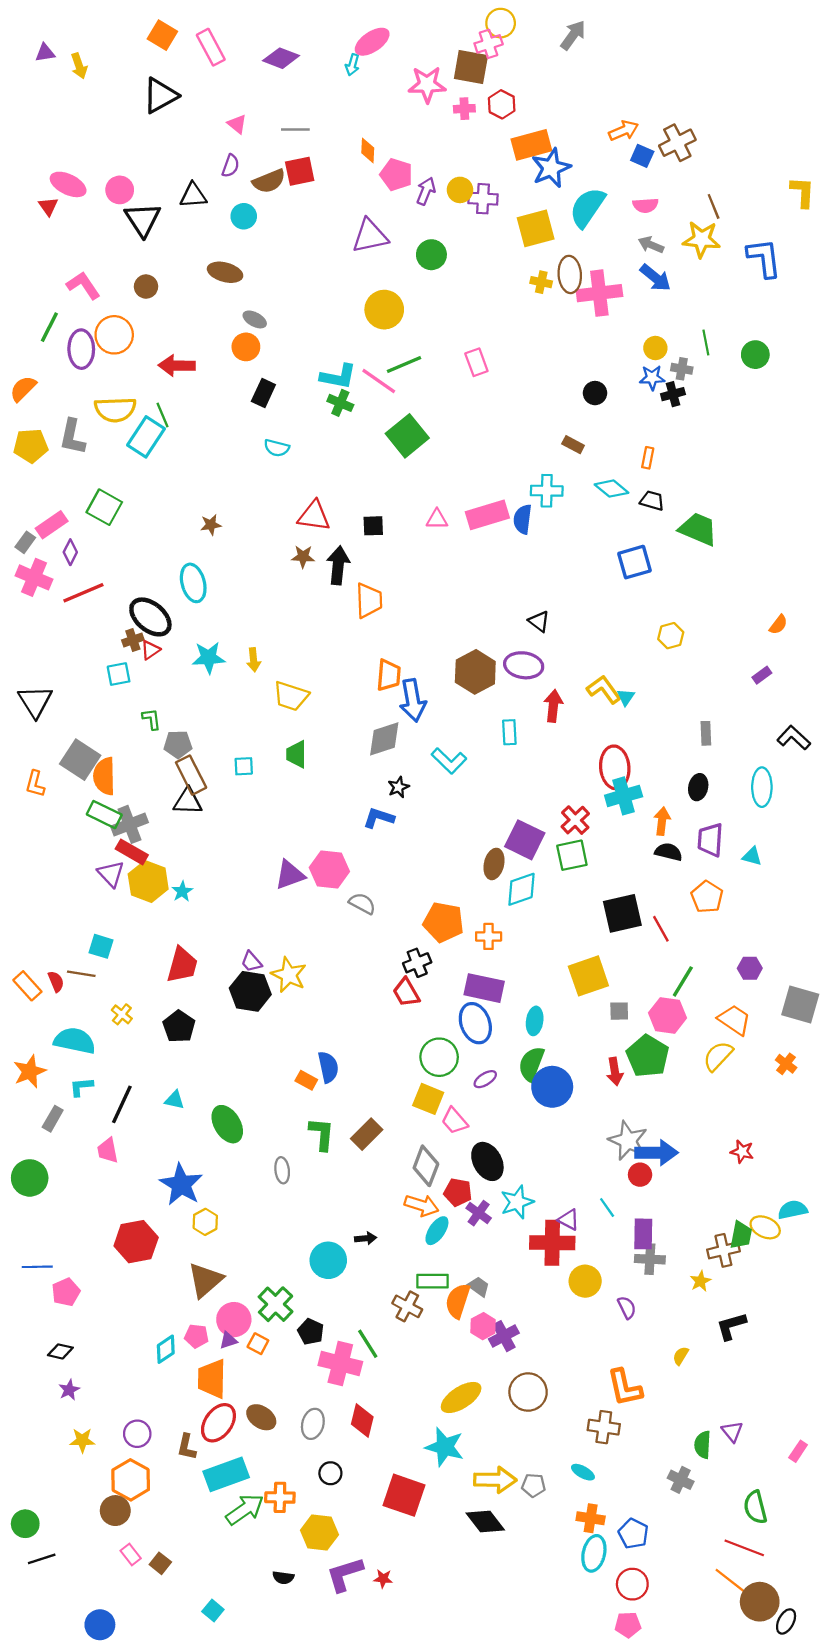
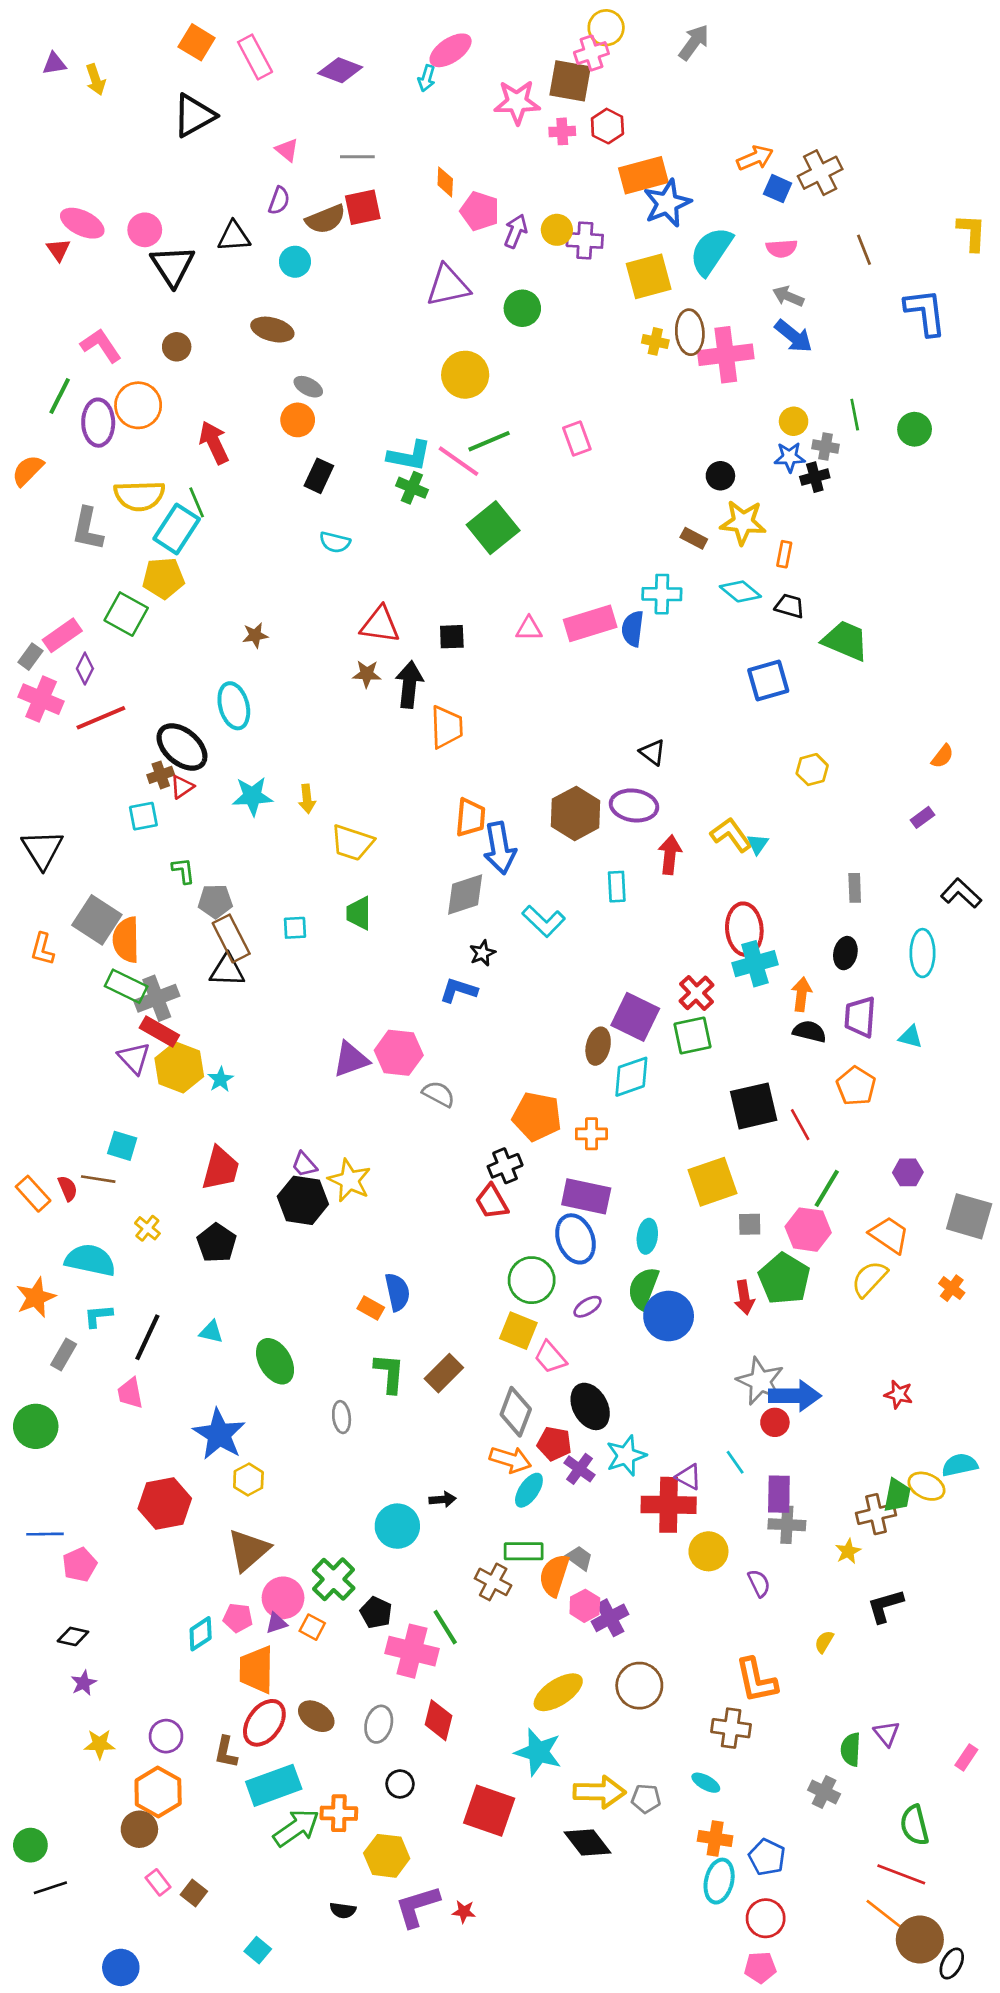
yellow star: (701, 239) -> (743, 522), moved
red arrow: (177, 366) -> (214, 443), turned 64
yellow pentagon: (31, 446) -> (163, 578), moved

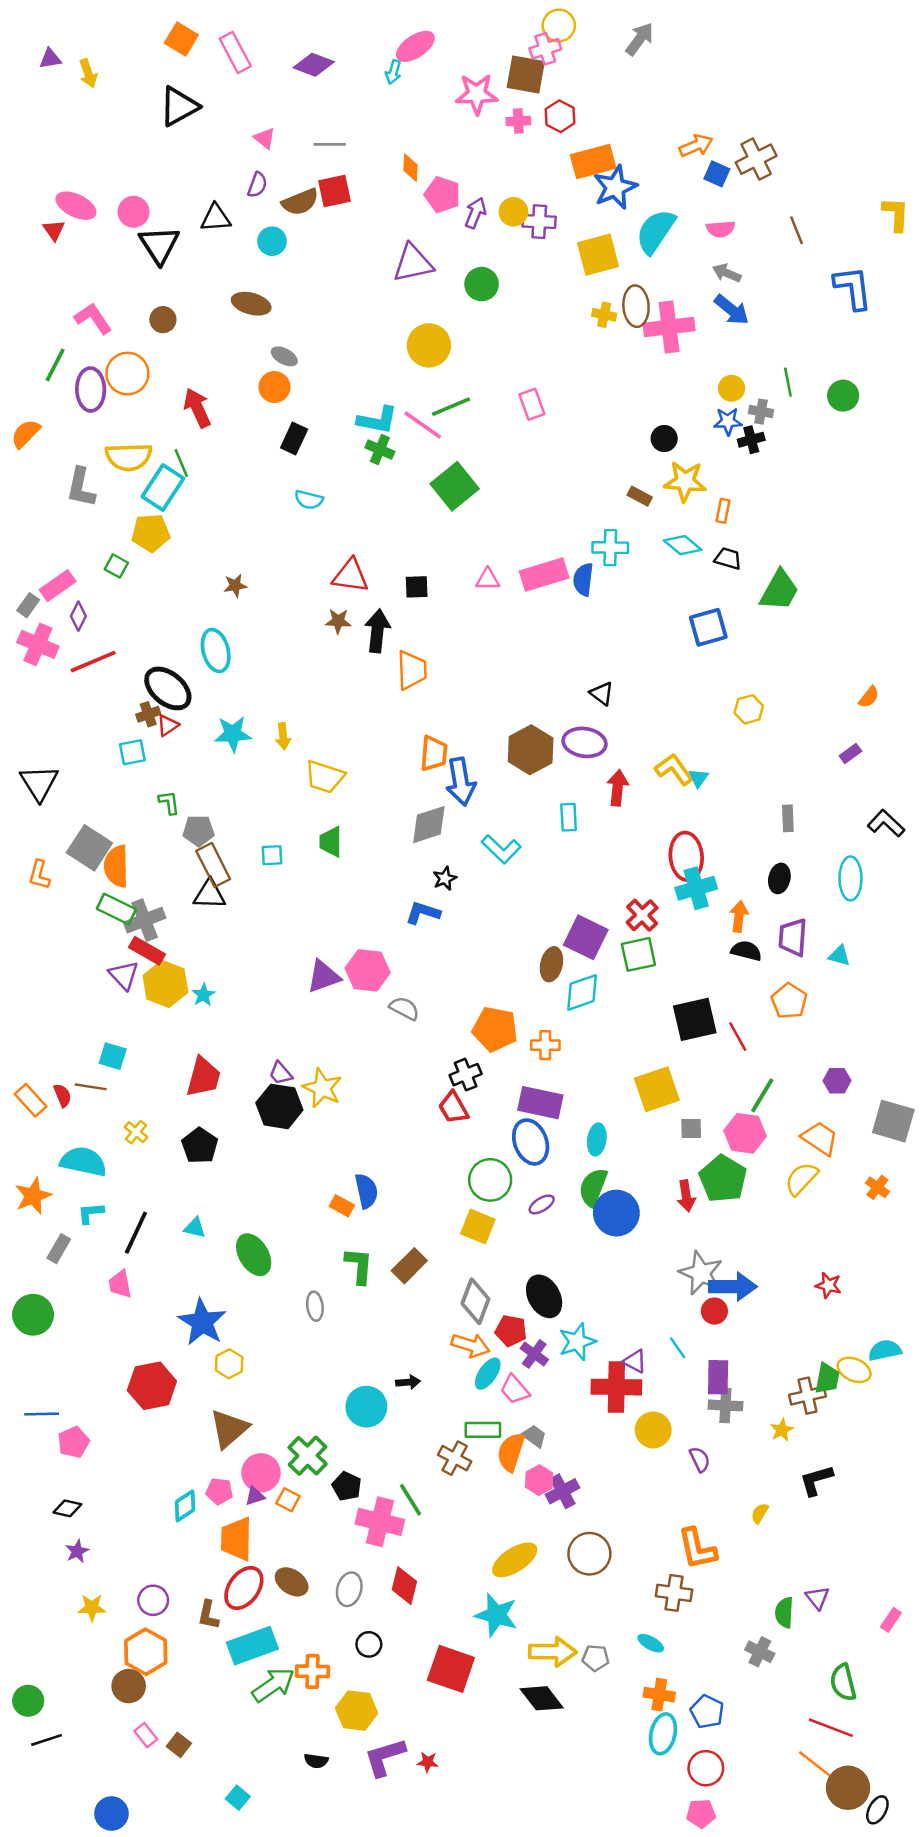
green square: (126, 614) -> (116, 566), size x0.6
green trapezoid: (845, 641) -> (779, 590), turned 96
pink trapezoid: (550, 1357) -> (515, 1389), moved

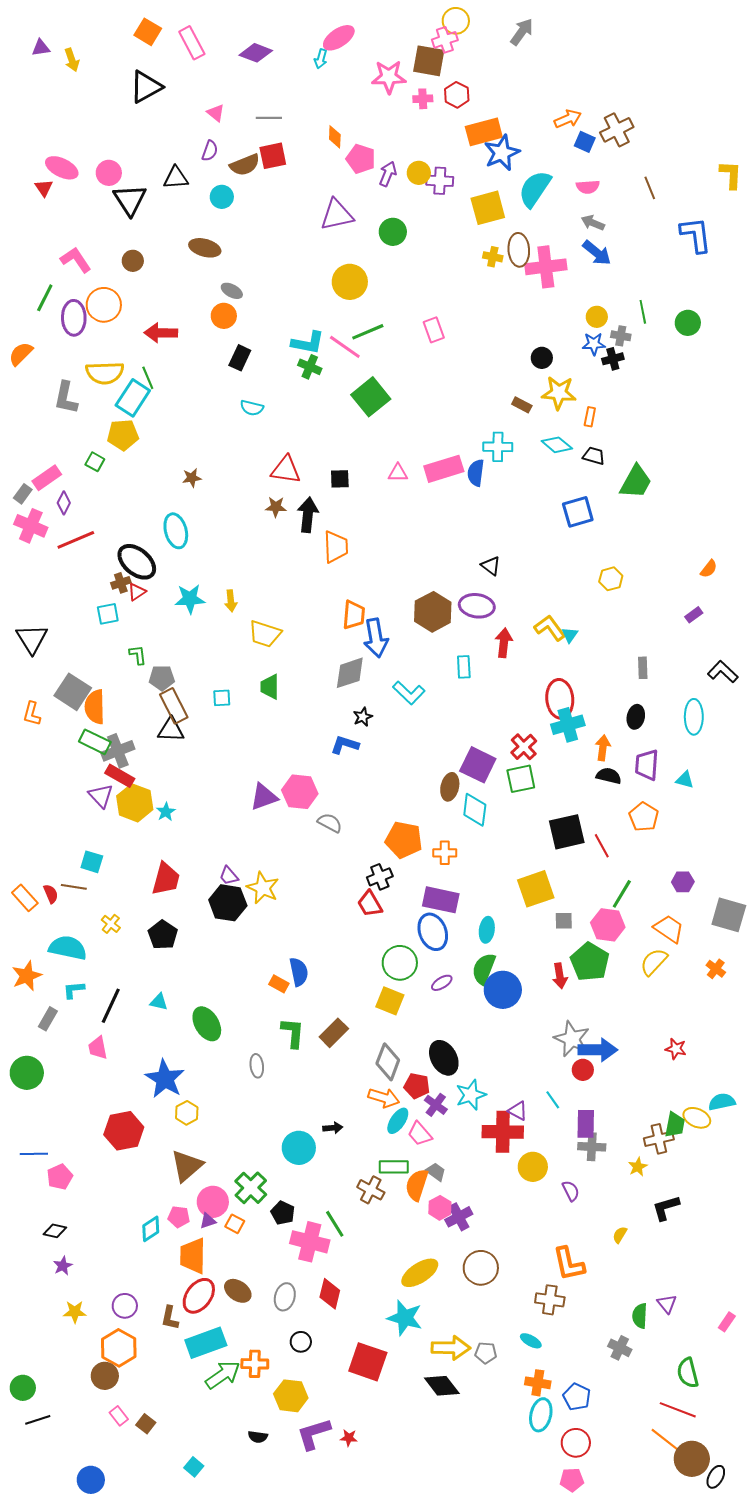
red arrow: (197, 408) -> (161, 333), turned -64
cyan diamond: (582, 992) -> (475, 810), turned -64

